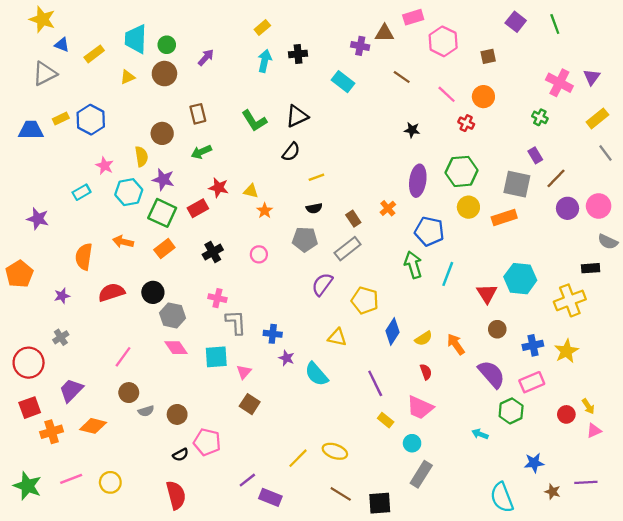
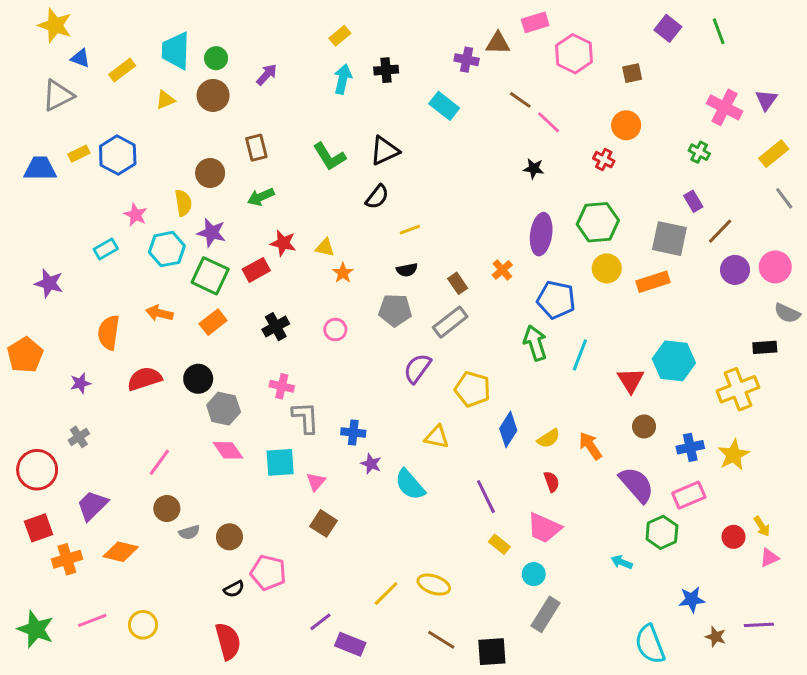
pink line: (447, 94) -> (549, 122), moved

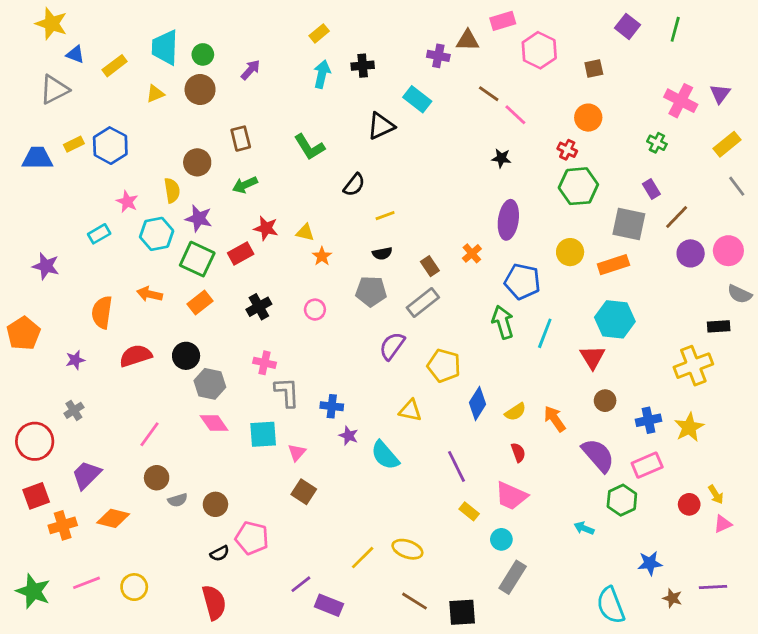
green line: (719, 31) -> (675, 29), turned 35
black triangle: (385, 151) -> (381, 126), moved
green hexagon: (598, 222) -> (578, 186), moved
cyan hexagon: (674, 361) -> (615, 319), moved

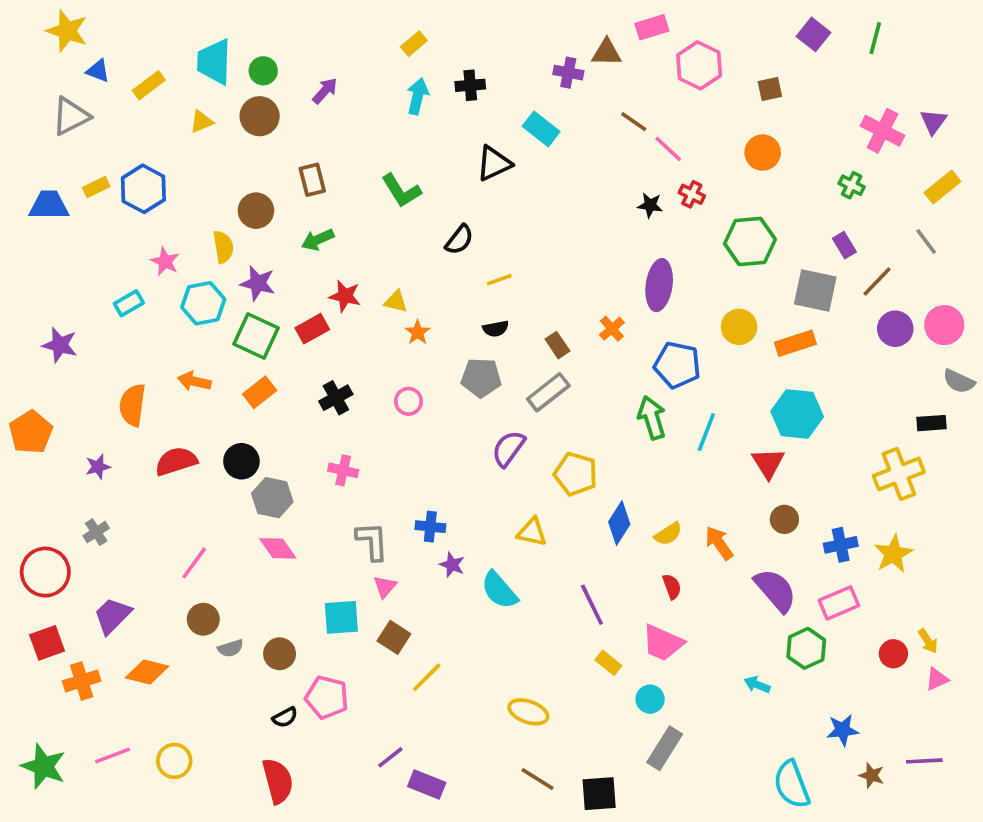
red cross: (567, 150) -> (692, 194), moved
gray line: (737, 186) -> (926, 242), moved
gray L-shape: (287, 392) -> (372, 541), moved
cyan square: (263, 434) -> (341, 617), moved
yellow line: (363, 558) -> (427, 677), moved

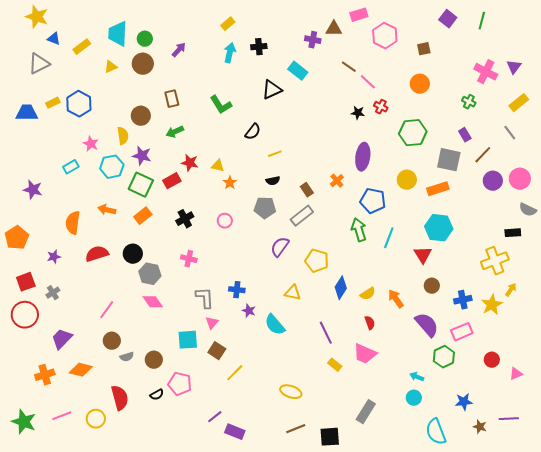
yellow arrow: (928, 641) -> (511, 290), moved, turned -112
red square: (47, 643) -> (26, 282), moved
cyan circle: (650, 699) -> (414, 398), moved
brown line: (537, 779) -> (296, 429), turned -54
red semicircle: (278, 781) -> (120, 398), moved

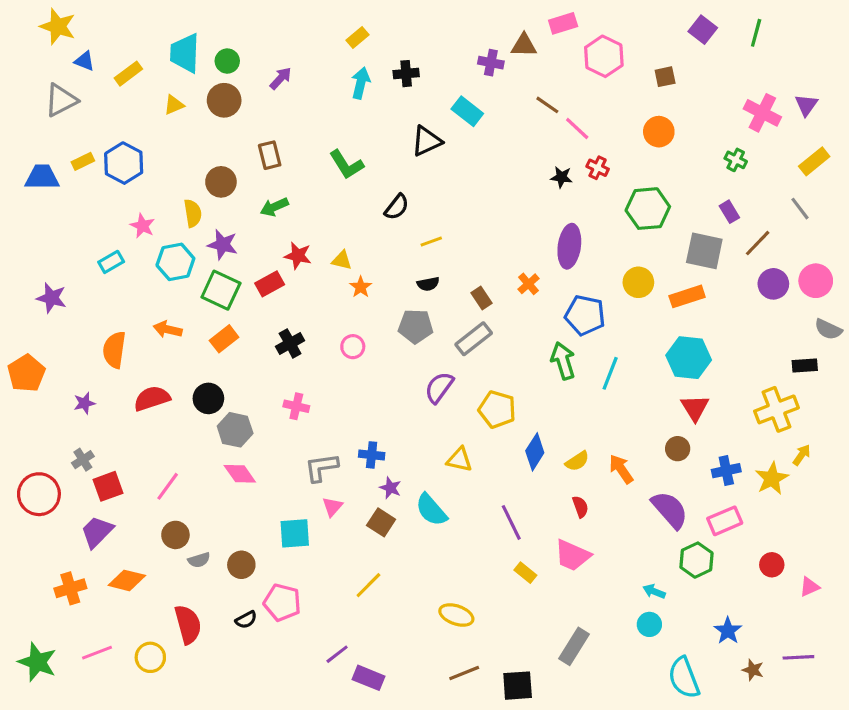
red triangle: (423, 255) -> (695, 408), moved
red square: (26, 282) -> (108, 486), moved
gray L-shape: (205, 298) -> (321, 467), turned -95
brown square: (217, 351) -> (381, 522), moved
blue star: (464, 402) -> (728, 631), turned -30

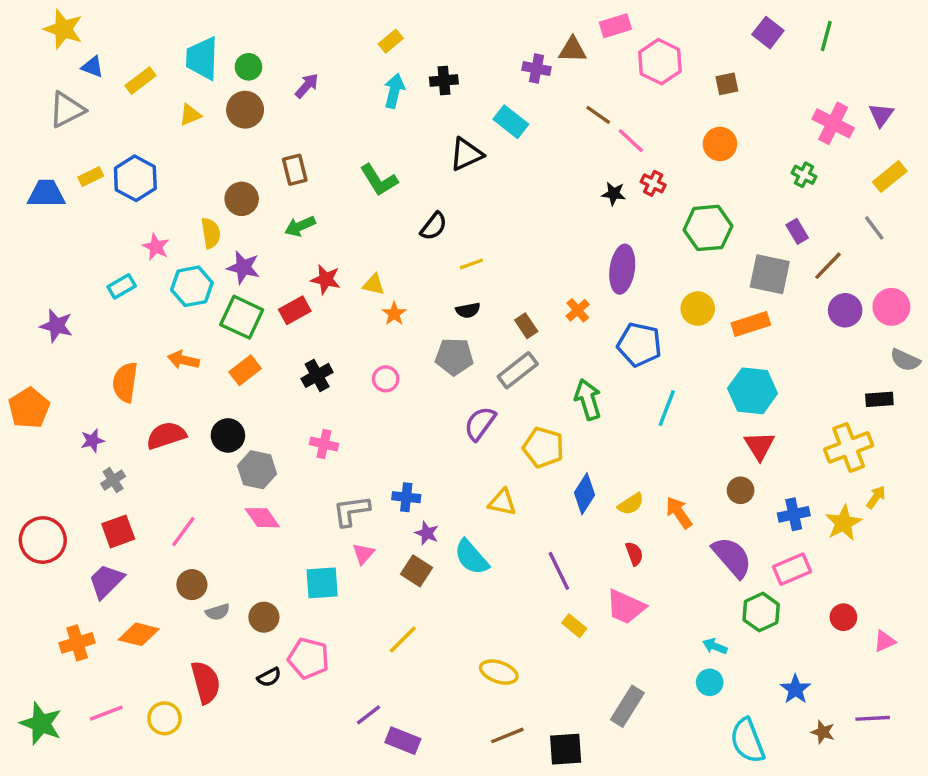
green arrow: (563, 361) -> (588, 399), moved
gray cross: (83, 460) -> (113, 480), moved

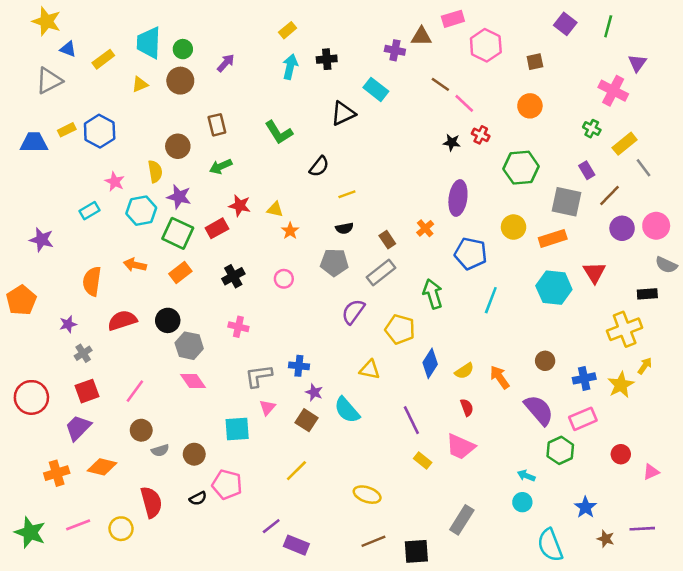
purple triangle: (881, 115) -> (637, 63), moved
yellow rectangle: (890, 177) -> (625, 144), moved
red triangle: (759, 446) -> (594, 272), moved

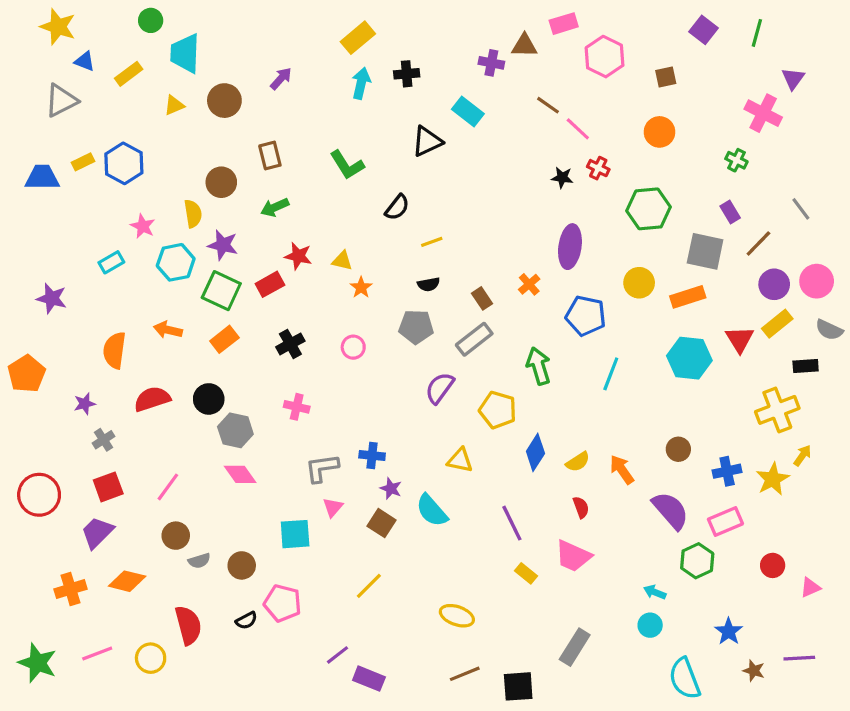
yellow rectangle: (288, 30) -> (358, 38), size x1.5
green circle: (183, 49) -> (151, 20), moved
yellow rectangle: (625, 144) -> (777, 324), moved

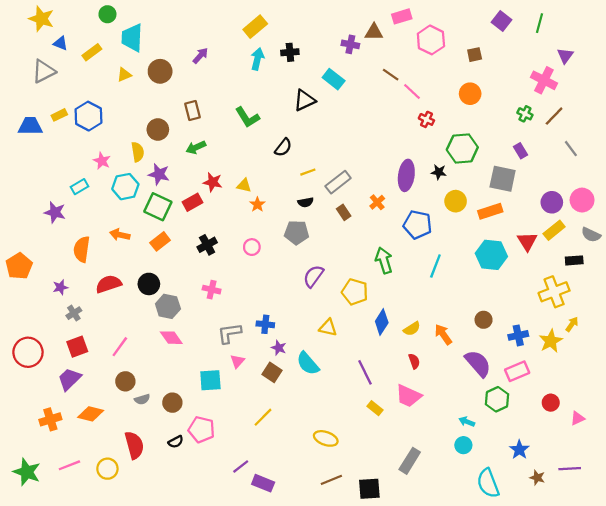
black star: (562, 177) -> (439, 172), moved
brown line: (758, 243) -> (554, 116), moved
purple star: (52, 298) -> (55, 212), moved
gray rectangle: (474, 339) -> (338, 182), moved

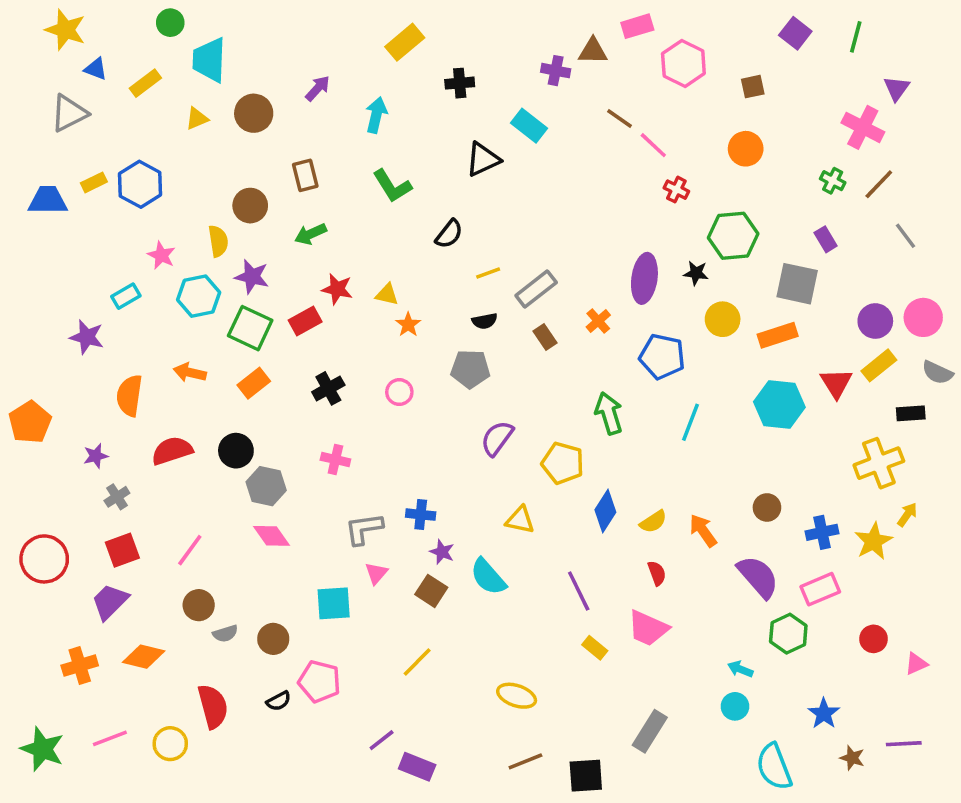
cyan arrow: (257, 59) -> (376, 115), moved

